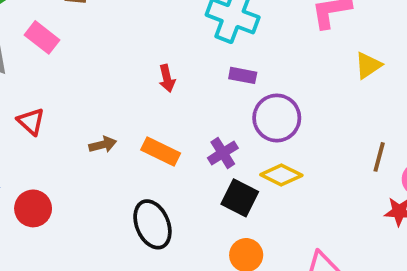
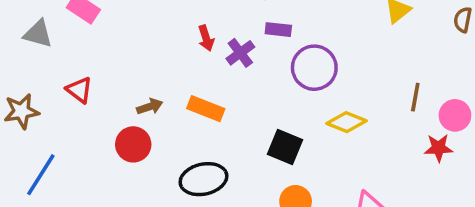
purple cross: (223, 153) -> (240, 53), moved
yellow diamond: (281, 175) -> (347, 122), moved
red circle: (33, 208) -> (133, 144), moved
black ellipse: (152, 224) -> (203, 179), turned -75

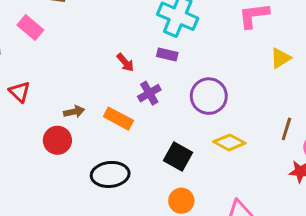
purple rectangle: (278, 30) -> (167, 54), moved
red arrow: (206, 38) -> (125, 62), turned -30
purple cross: (240, 53) -> (149, 93), moved

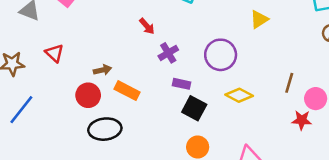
purple rectangle: (167, 54) -> (182, 84), moved
yellow triangle: (281, 58) -> (259, 19), moved
orange rectangle: (118, 119) -> (127, 91), moved
black ellipse: (110, 174) -> (105, 129), moved

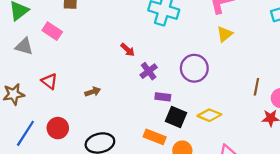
orange rectangle: (127, 91) -> (155, 137), moved
red circle: (88, 95) -> (58, 128), moved
yellow diamond: (239, 95) -> (209, 115), moved

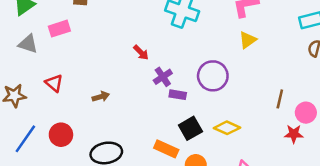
pink rectangle: (52, 31) -> (59, 29), turned -54
purple rectangle: (163, 97) -> (178, 95), moved
black square: (176, 117) -> (190, 128), turned 35

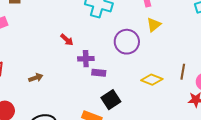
purple circle: (213, 76) -> (127, 42), moved
purple cross: (163, 77) -> (86, 59), turned 35
yellow diamond: (227, 128) -> (152, 80), moved

